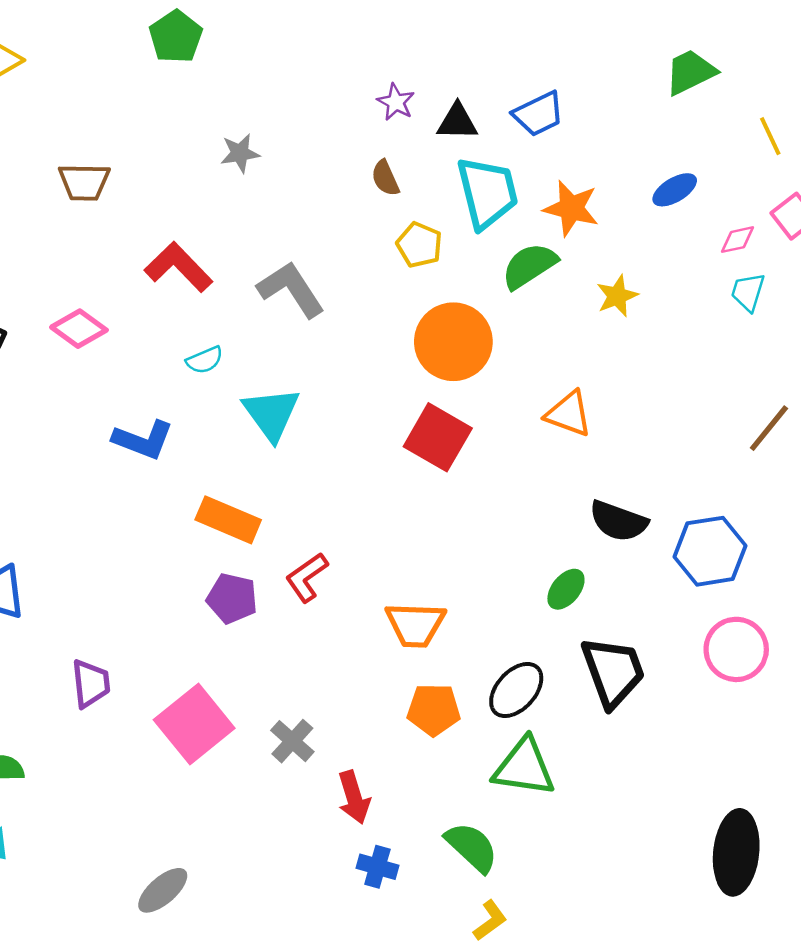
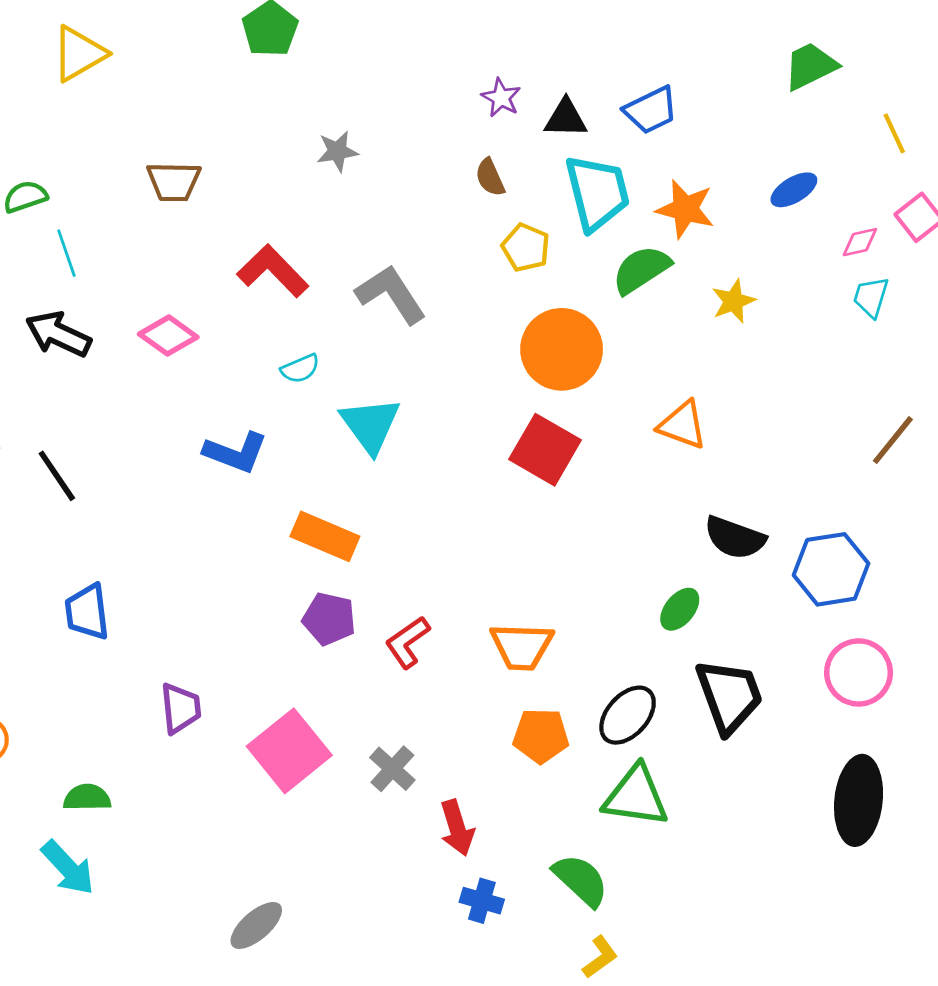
red L-shape: (307, 577) -> (408, 642), moved
black ellipse: (736, 852) -> (859, 800), moved

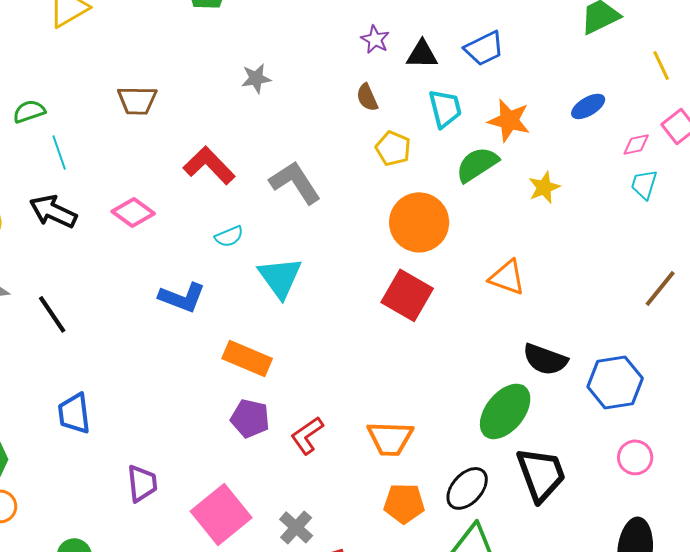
cyan trapezoid: (597, 193) -> (445, 108), size x0.7
green ellipse: (680, 609) -> (505, 411), size x1.8
pink circle: (859, 672) -> (635, 457), size x0.7

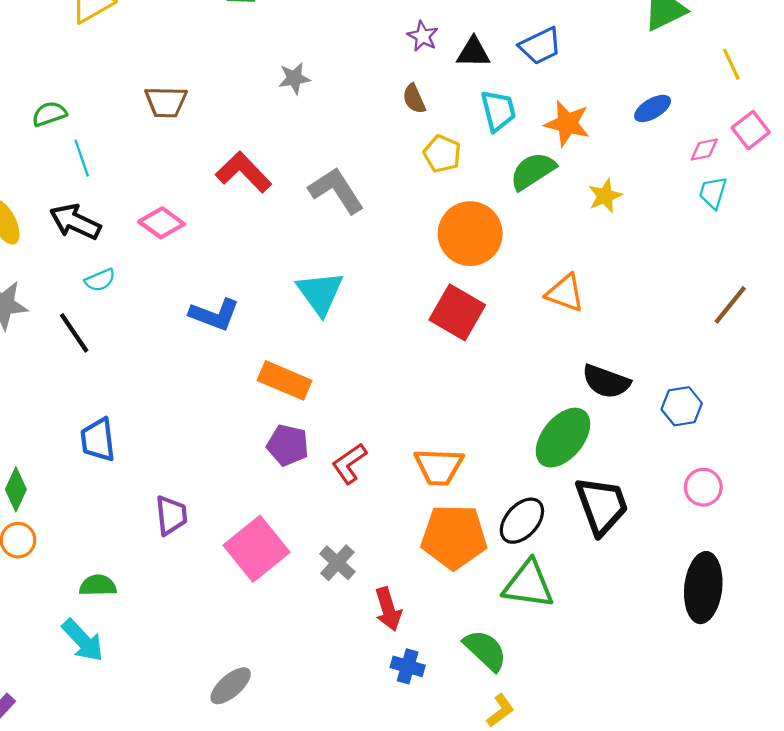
cyan semicircle: (229, 236) -> (100, 280), moved
blue hexagon: (615, 382) -> (682, 406), size x0.7
orange pentagon: (404, 503) -> (454, 537), size x1.5

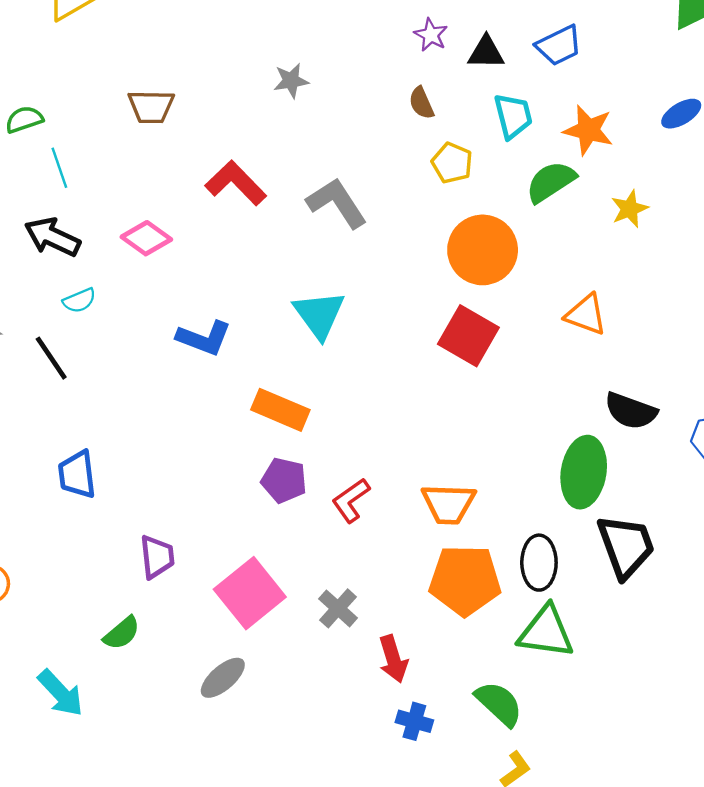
green ellipse: (563, 438) -> (584, 472), turned -30
black ellipse: (522, 521) -> (539, 563), turned -42
green semicircle: (98, 585) -> (122, 633), moved, turned 141
gray ellipse: (231, 686) -> (223, 678), moved

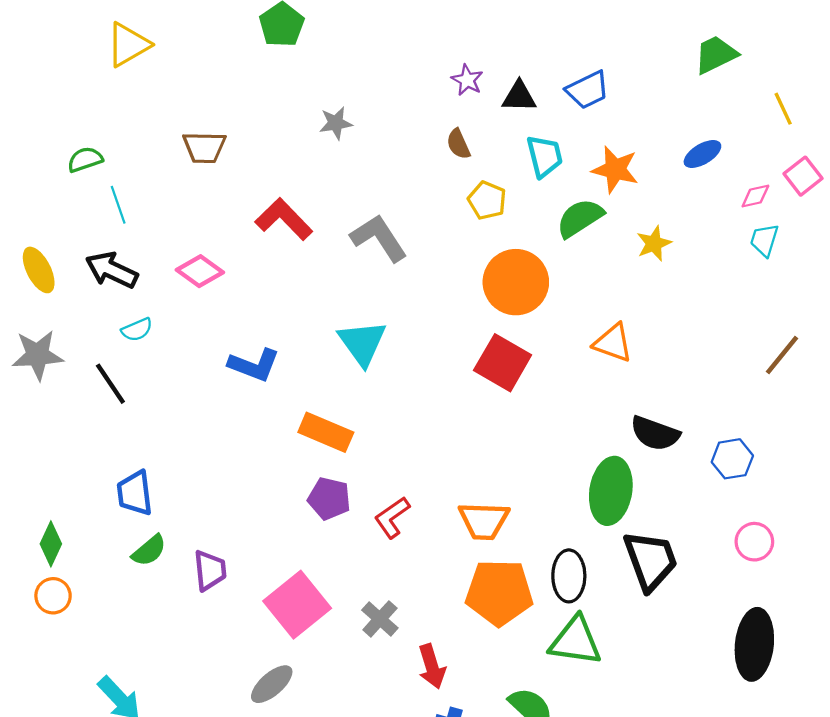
green semicircle: (122, 633) -> (149, 551), moved

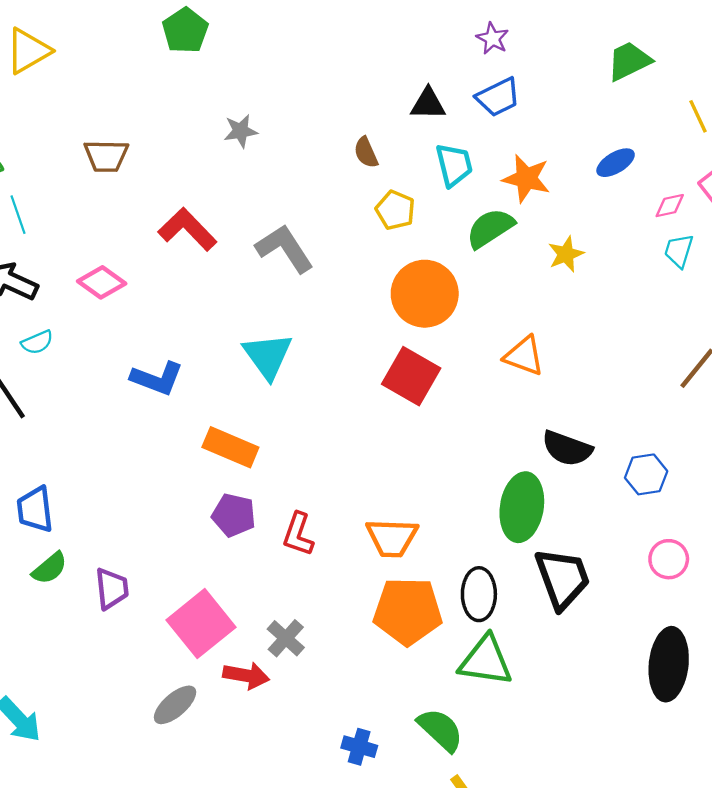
purple star: (467, 80) -> (492, 38), moved
red L-shape: (392, 517) -> (298, 534), turned -36
red arrow: (432, 666) -> (246, 675), moved, turned -63

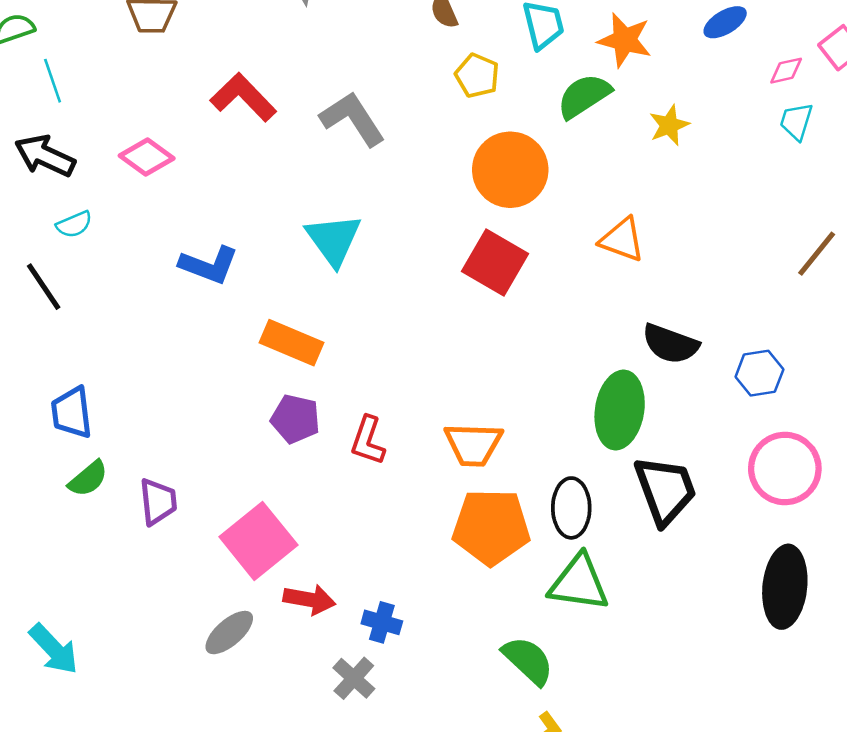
pink circle: (669, 559) -> (785, 469), size x1.6
gray cross: (286, 638) -> (354, 678), moved
blue cross: (359, 747) -> (382, 622), moved

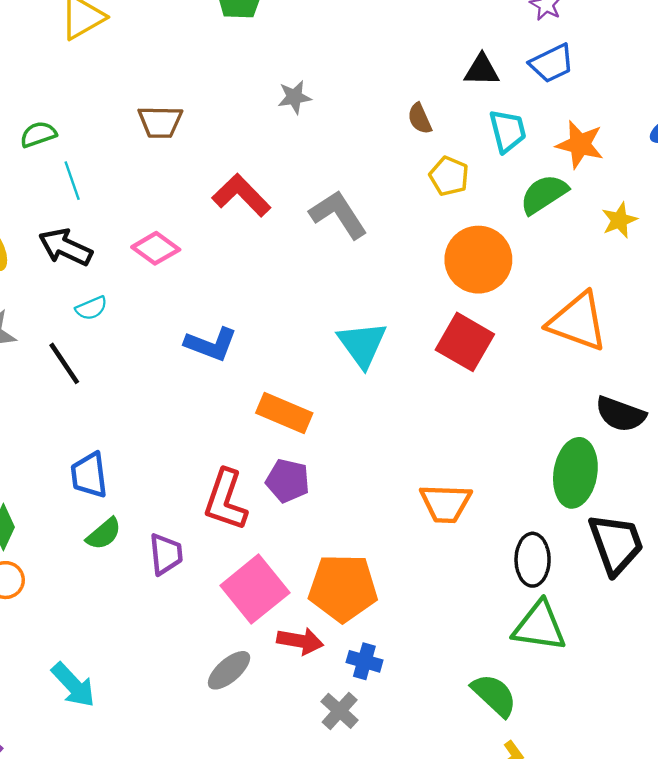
cyan triangle: (333, 240) -> (362, 344), moved
orange triangle: (622, 240) -> (578, 322), size x1.5
red L-shape: (368, 441) -> (226, 500), moved, size x1.4
orange pentagon: (491, 527) -> (343, 588), moved

